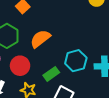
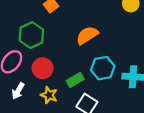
orange semicircle: (40, 39) -> (87, 35), moved

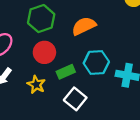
green hexagon: (31, 35) -> (41, 19), moved
red circle: (43, 68) -> (44, 52), moved

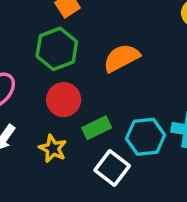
cyan hexagon: (96, 62) -> (146, 137), moved

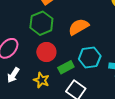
cyan hexagon: (146, 137) -> (90, 58), moved

